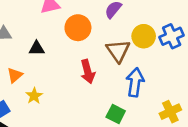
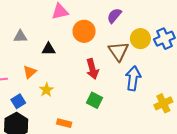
green square: (116, 114) -> (94, 100), moved

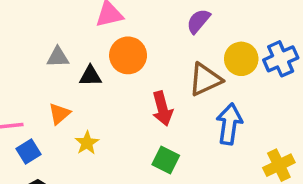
orange circle: (84, 31) -> (128, 55), moved
gray triangle: (20, 37) -> (58, 57), moved
brown triangle: (118, 51) -> (205, 79), turned 40
blue square: (18, 101) -> (29, 151), moved

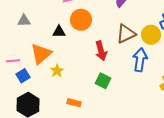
gray triangle: (58, 57) -> (24, 21), moved
yellow circle: (241, 59) -> (151, 35), moved
orange triangle: (59, 114) -> (41, 54), size x1.6

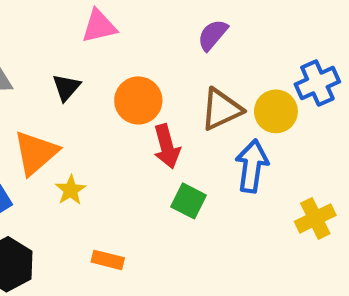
orange circle: (81, 20) -> (138, 100), moved
black triangle: (59, 32) -> (66, 87), moved, turned -48
green square: (103, 81) -> (189, 201), moved

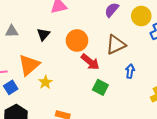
yellow circle: (276, 111) -> (141, 16), moved
red arrow: (167, 146) -> (90, 62), turned -36
blue arrow: (252, 166) -> (130, 71), size x0.6

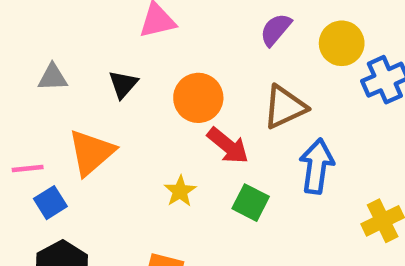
blue arrow: (130, 71) -> (317, 166), size x1.6
yellow star: (45, 82) -> (180, 191), moved

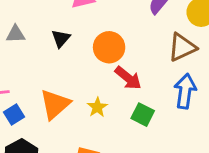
brown triangle: (285, 107) -> (182, 47), moved
orange triangle: (91, 153) -> (55, 104), moved

